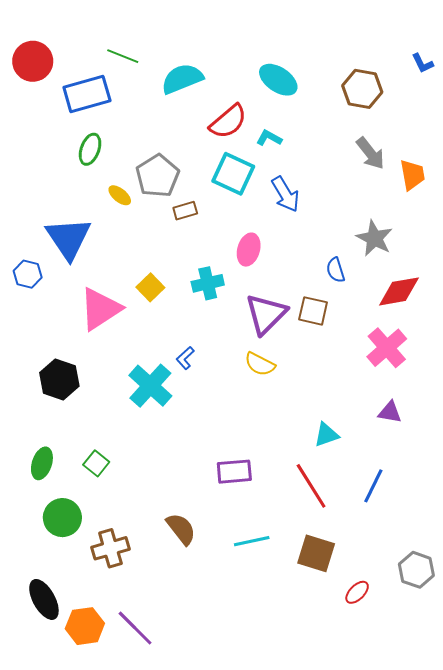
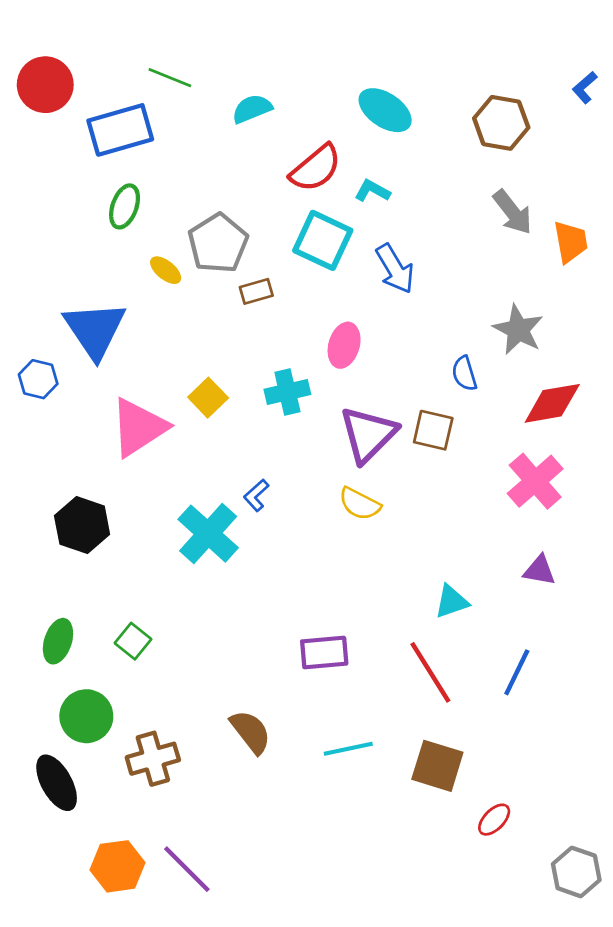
blue L-shape: (423, 63) -> (585, 87), turned 75
cyan semicircle: (182, 79) -> (252, 109), size x0.7
gray hexagon: (416, 570) -> (576, 872), moved
black ellipse: (44, 599) -> (57, 783), moved

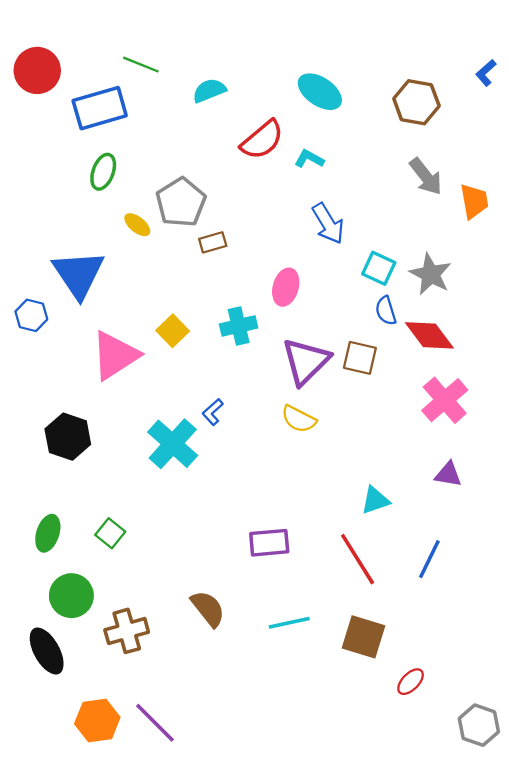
cyan square: (323, 240) -> (379, 268), moved, size x0.7
red diamond: (552, 403) -> (429, 335), moved, turned 63

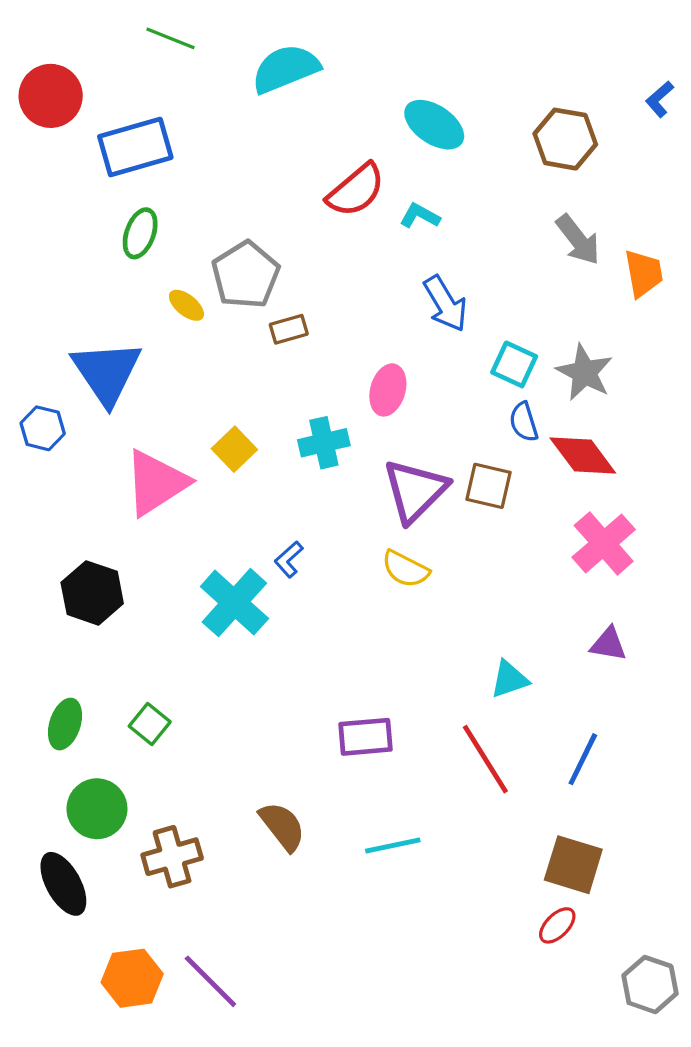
green line: (141, 65) -> (170, 38), moved
cyan semicircle: (209, 90) -> (286, 69), moved, size x1.5
brown square: (363, 637) -> (573, 865), moved

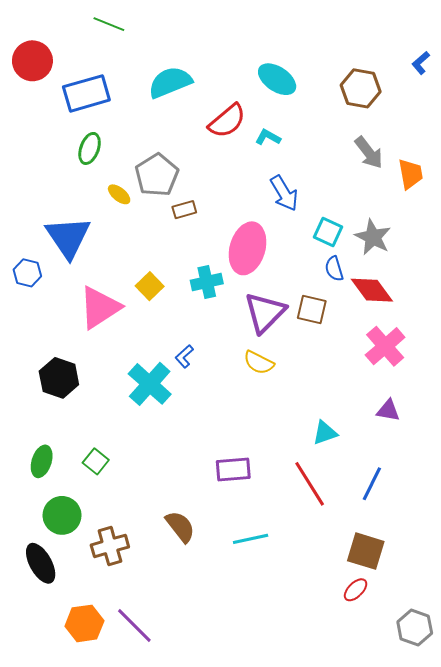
cyan semicircle: (286, 69) -> (170, 82), moved
pink ellipse: (388, 390) -> (248, 248), size x1.6

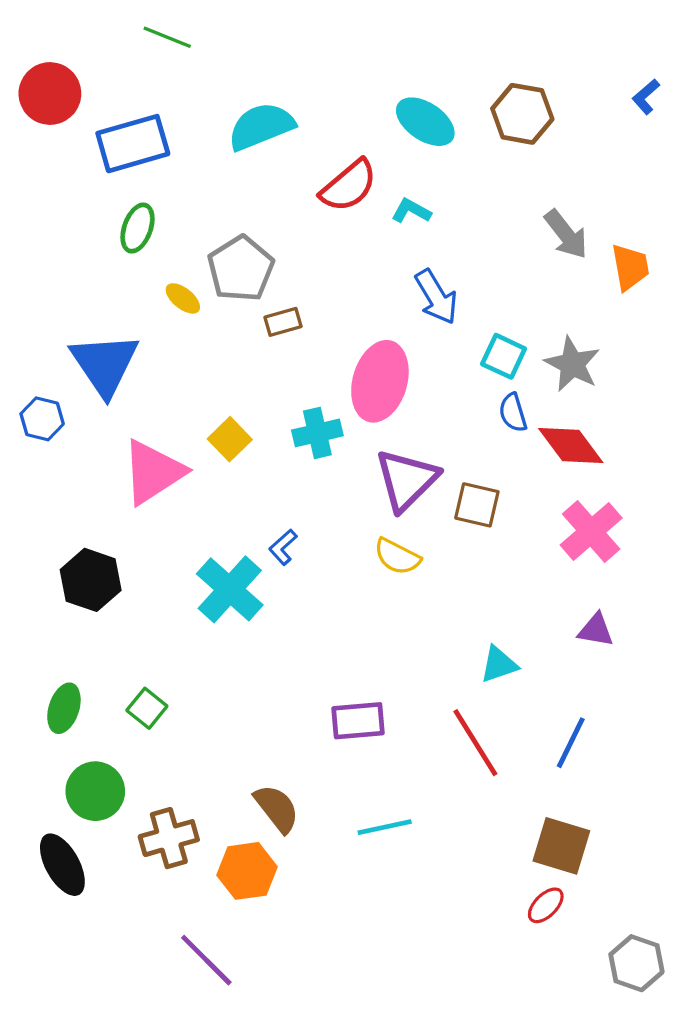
brown hexagon: (361, 88) -> (522, 114), moved
brown square: (312, 310) -> (477, 505), moved
orange hexagon: (84, 623) -> (247, 871), moved

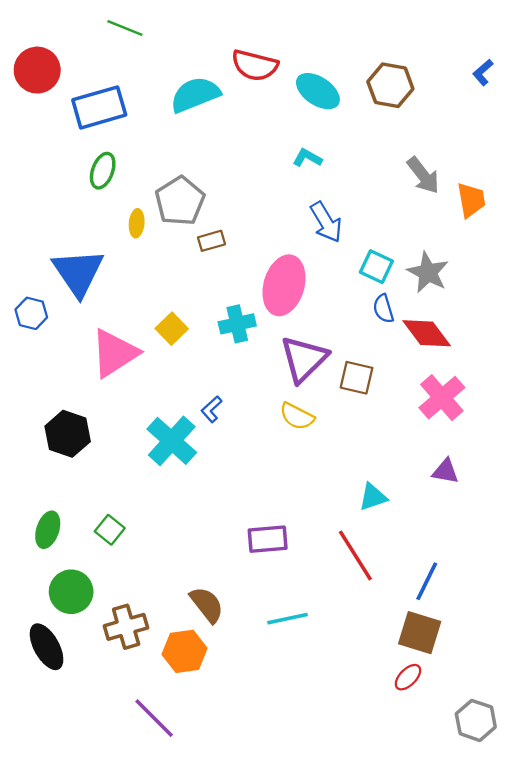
red semicircle: (349, 186) -> (255, 65), moved, turned 54
yellow ellipse: (183, 298) -> (137, 223), turned 56
blue line: (571, 743) -> (427, 581), moved

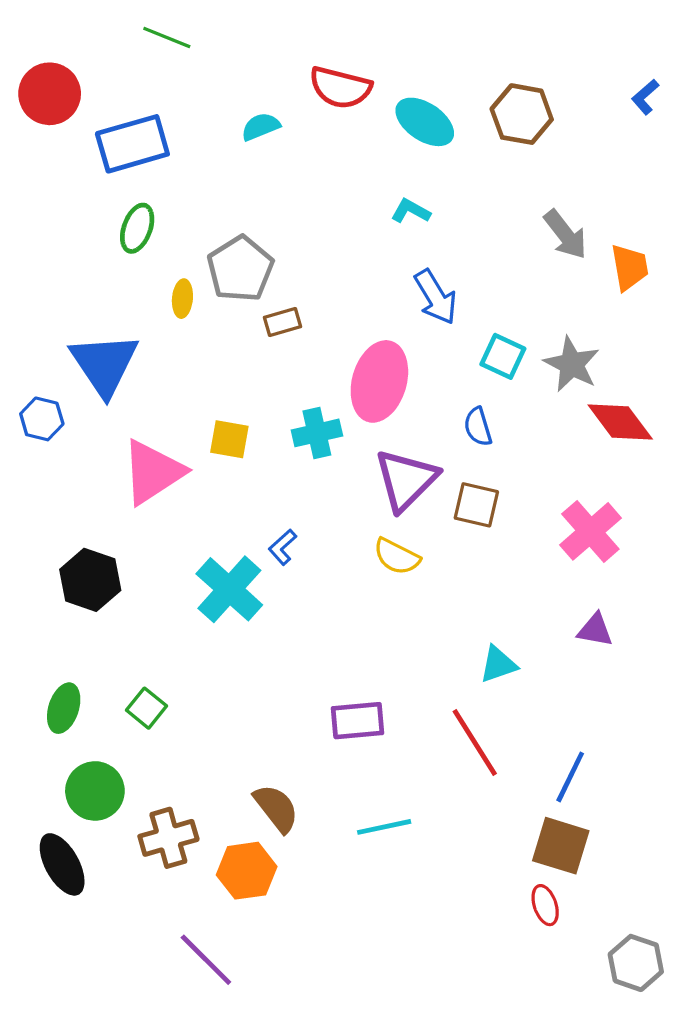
cyan semicircle: (195, 95) -> (261, 127), size x0.6
blue semicircle: (383, 309) -> (478, 427), moved
yellow square: (172, 329) -> (229, 439), turned -36
red diamond: (427, 333) -> (620, 422), moved
red ellipse: (408, 677) -> (545, 905), turned -64

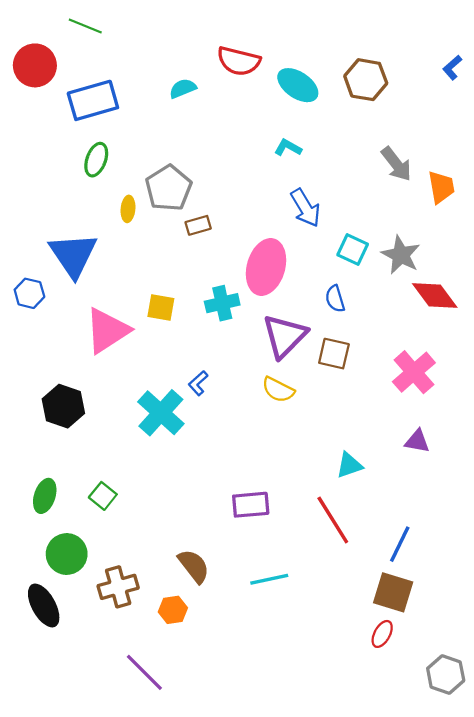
green line: (167, 38) -> (85, 26), moved
orange hexagon: (247, 871) -> (173, 610), size x0.7
red ellipse: (545, 905) -> (382, 634), turned 48

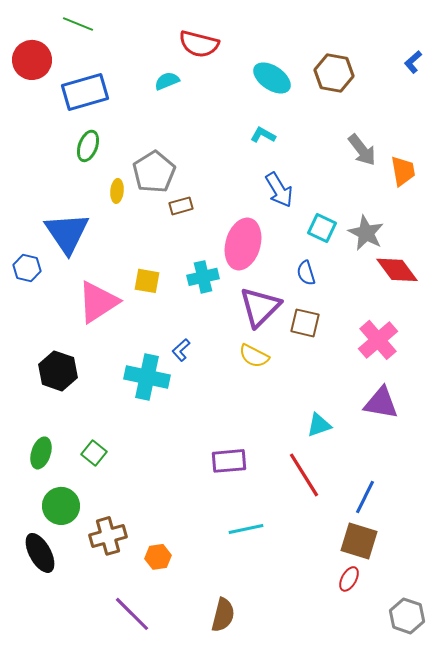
red semicircle: (239, 61) -> (199, 44), moved
cyan cross: (161, 413) -> (147, 377), turned -30
purple triangle: (417, 441) -> (381, 403), size x1.5
brown semicircle: (194, 566) -> (223, 615), moved, turned 52

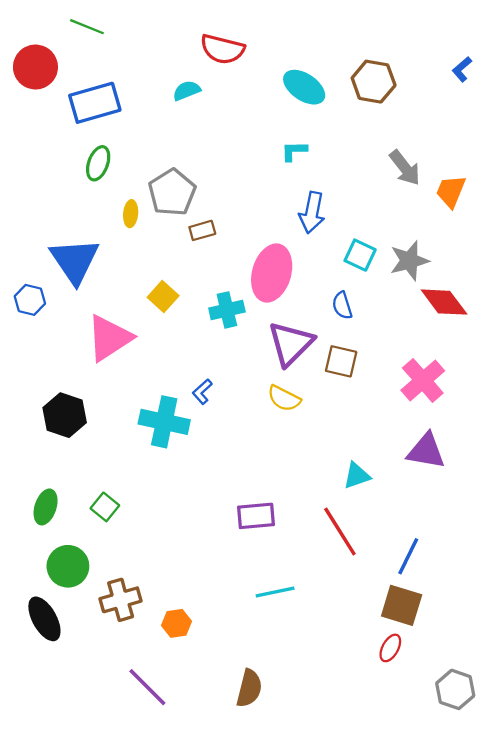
cyan L-shape: (263, 135) -> (294, 151), turned -30
orange trapezoid: (403, 171) -> (451, 191), turned -148
blue arrow: (279, 190) -> (312, 213), turned 42
gray star: (366, 233) -> (409, 261), turned 30
yellow square: (147, 281) -> (163, 296), moved, turned 32

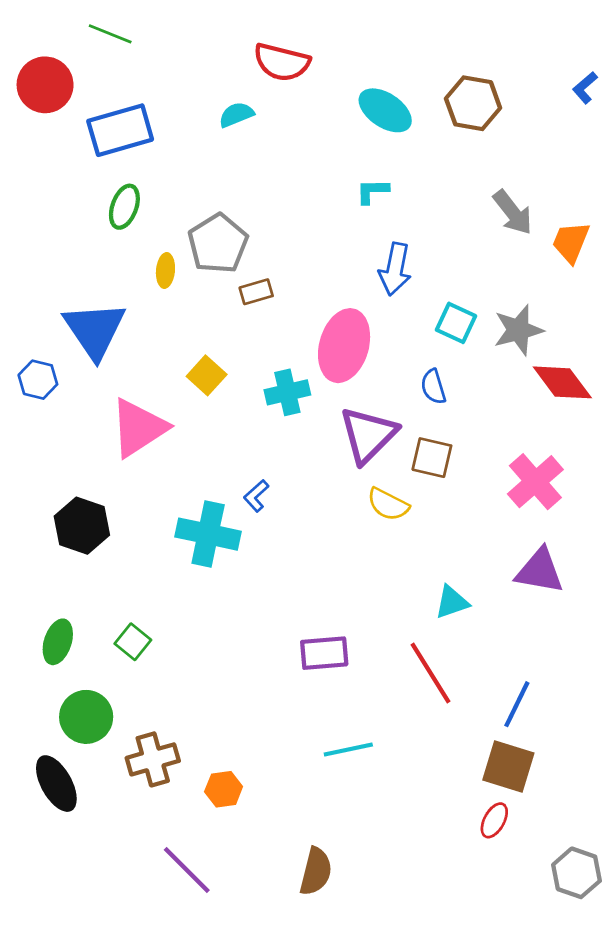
yellow semicircle: (284, 398) -> (388, 504), moved

